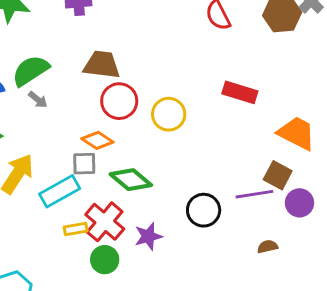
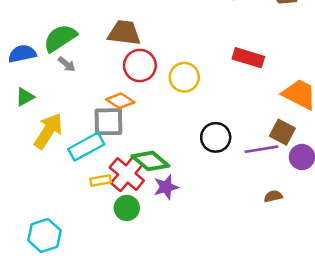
gray square: (84, 164) -> (108, 122), size x1.4
green diamond: (131, 180) -> (150, 161), moved
black circle: (204, 210) -> (216, 137), moved

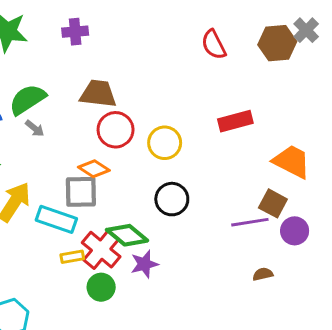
red rectangle: (248, 58) -> (235, 121), turned -32
black circle: (216, 137) -> (172, 199), moved
cyan rectangle: (86, 147) -> (56, 219), turned 48

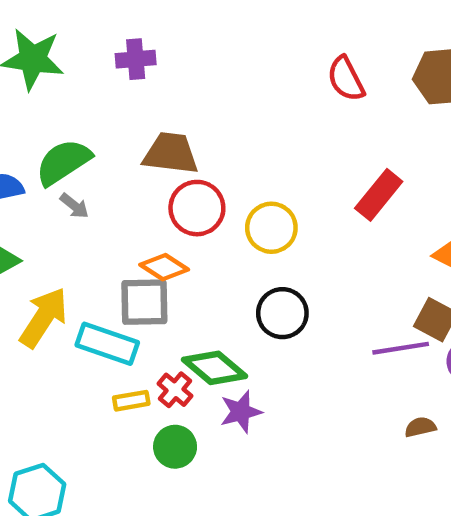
red rectangle: (235, 121) -> (379, 195), turned -36
red cross: (101, 250) -> (175, 390), size x0.6

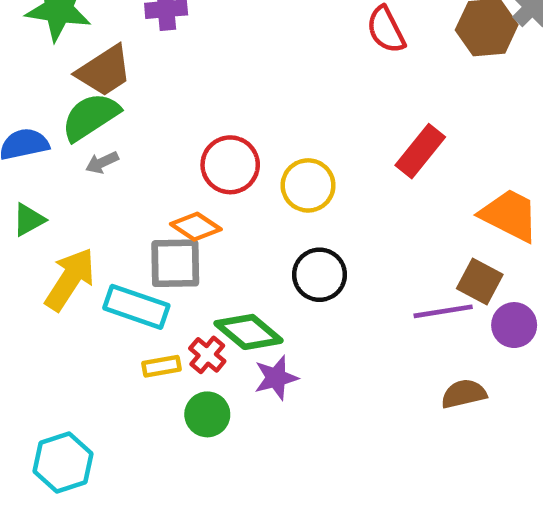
brown trapezoid: (171, 153) -> (104, 71), moved, turned 140
gray arrow: (74, 206) -> (102, 163), turned 116
brown semicircle: (420, 427) -> (464, 394), size x1.4

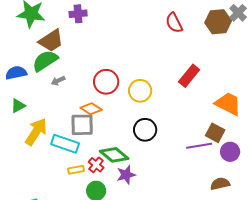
gray arrow: (102, 163) -> (58, 81), moved
brown semicircle: (464, 394) -> (220, 184), moved

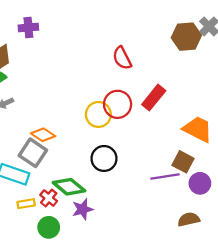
red semicircle: (174, 23) -> (122, 58), moved
red circle: (106, 82) -> (118, 104), moved
gray square: (82, 125) -> (33, 153), turned 35

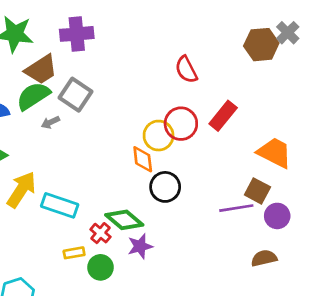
purple cross: (28, 28) -> (77, 34), size x1.4
orange diamond: (43, 135) -> (143, 159), moved, turned 50
gray square: (33, 153) -> (75, 95), moved
yellow rectangle: (26, 204) -> (74, 253), moved

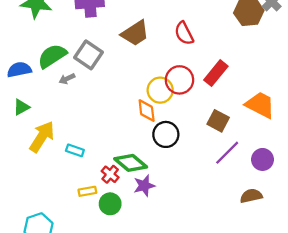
brown trapezoid: (41, 70) -> (135, 33), moved
brown square: (257, 191) -> (218, 121), moved
cyan rectangle: (60, 205) -> (75, 150), size x0.6
purple line: (236, 208) -> (227, 153), turned -36

